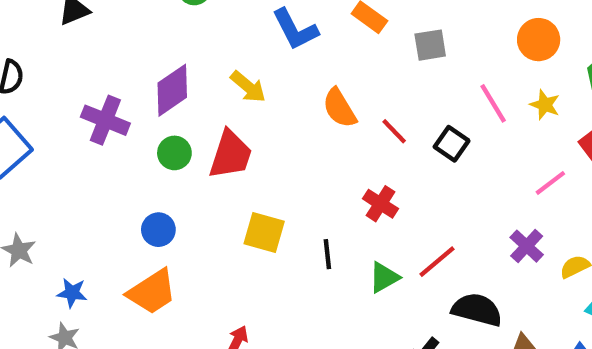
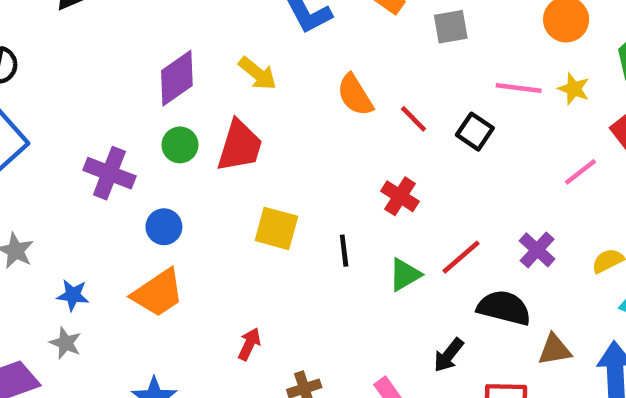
pink line: (493, 103) -> (519, 88), turned -51
purple cross: (105, 120) -> (109, 173), moved
purple cross: (527, 246) -> (537, 250), moved

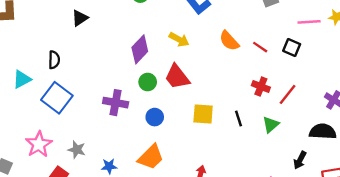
red trapezoid: (240, 146) -> (177, 77), turned 136
blue circle: (164, 227) -> (155, 117), moved
red line: (461, 257) -> (288, 94), moved

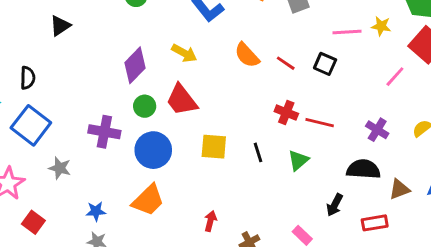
red line: (288, 94) -> (320, 123), turned 65
blue circle: (155, 117) -> (153, 150), size x1.6
gray star: (77, 150) -> (60, 168), moved

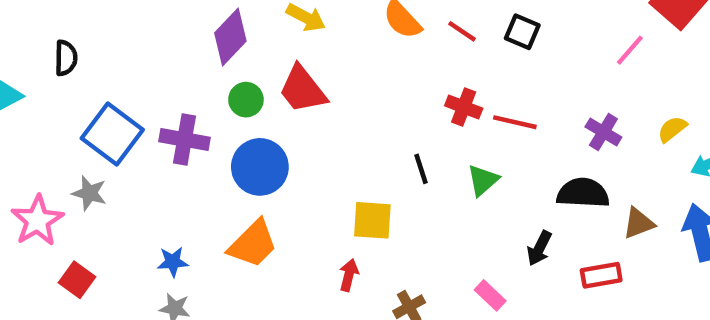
blue square: (31, 125) -> (112, 134), moved
yellow square: (214, 147) -> (372, 220), moved
gray star: (60, 168) -> (89, 193), moved

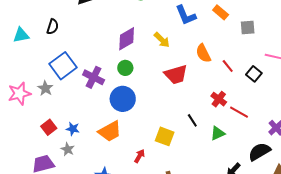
red trapezoid: (303, 89) -> (176, 74), moved, turned -85
black line: (421, 169) -> (192, 120), turned -32
black semicircle: (583, 193) -> (259, 152), turned -50
red arrow: (349, 275) -> (139, 156), moved
red square: (77, 280) -> (49, 127), moved

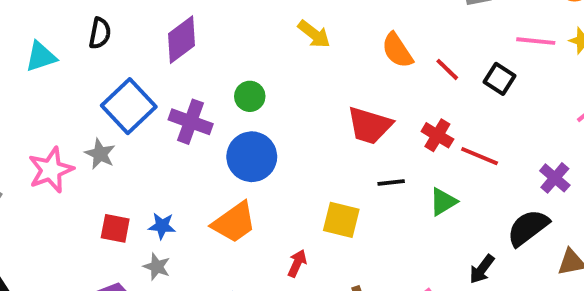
purple diamond: (127, 39) -> (181, 40), moved
red trapezoid: (176, 74) -> (370, 125), moved, turned 40
black line: (192, 120) -> (391, 183), turned -56
red square: (49, 127) -> (115, 228), turned -35

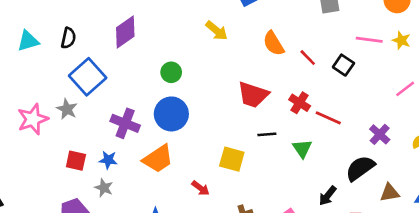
black semicircle: (100, 33) -> (68, 38), moved
purple cross: (191, 122) -> (125, 123), moved
green triangle: (443, 202) -> (302, 149), turned -35
red arrow: (297, 263) -> (201, 188), turned 102

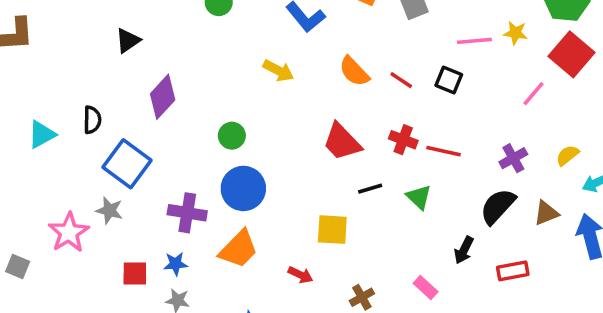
red trapezoid: (253, 95) -> (342, 142), turned 40
purple cross: (380, 134) -> (513, 158), turned 30
brown triangle: (390, 193) -> (546, 213), moved

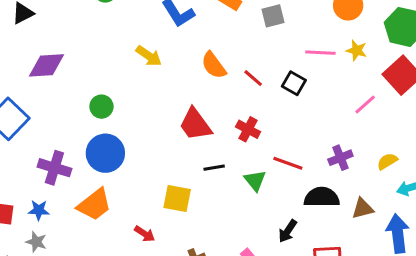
purple diamond: (163, 97) -> (46, 65), turned 36
red line: (444, 151) -> (288, 163), moved
black semicircle: (498, 206) -> (322, 197), turned 40

